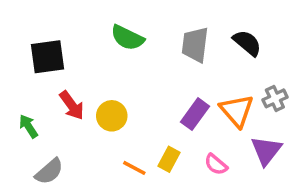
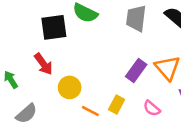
black square: (47, 57) -> (54, 27), moved
yellow circle: (112, 116) -> (70, 87), moved

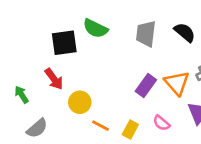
yellow rectangle: (117, 104) -> (130, 130), moved

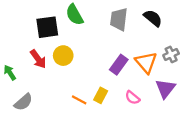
green semicircle: (95, 28) -> (75, 15), turned 35
yellow circle: (80, 102) -> (63, 56), moved
yellow rectangle: (130, 130) -> (101, 95), moved

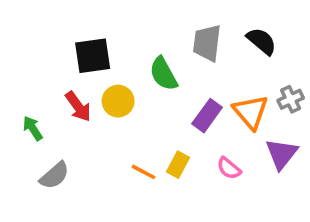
green semicircle: (75, 15) -> (163, 74), moved

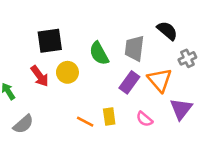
gray trapezoid: (207, 43) -> (134, 48), moved
gray cross: (291, 99) -> (187, 58), moved
yellow rectangle: (178, 165) -> (109, 117), turned -36

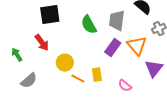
yellow circle: (67, 72) -> (65, 63), moved
pink semicircle: (144, 119) -> (125, 86), moved

